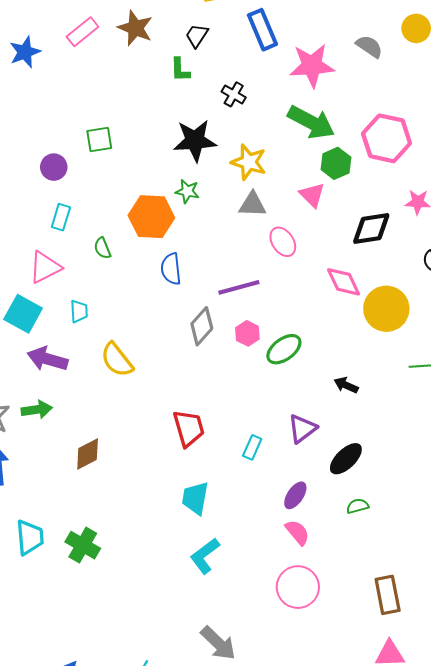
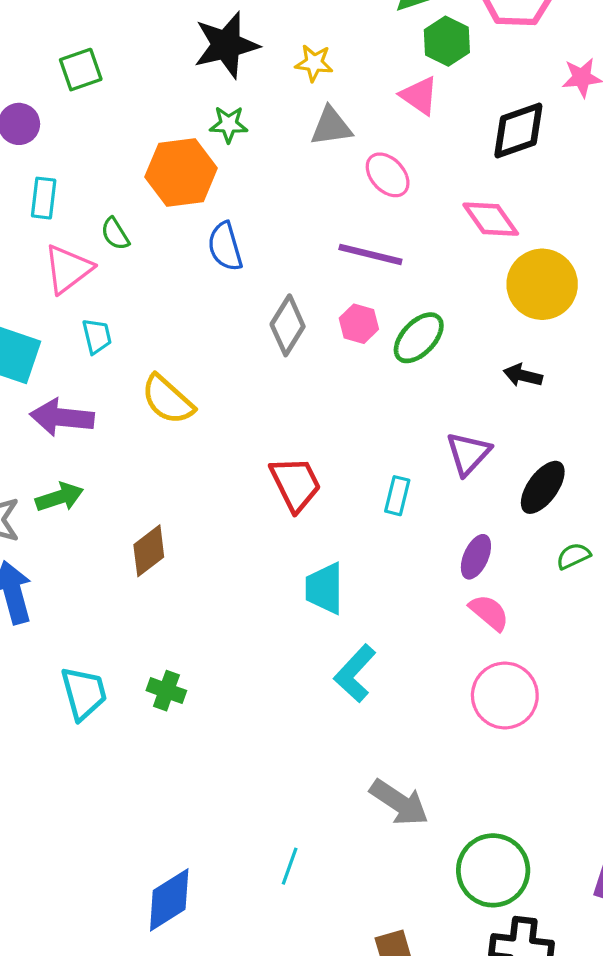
yellow star: (249, 162) -> (314, 63), size x0.7
pink triangle: (45, 267) -> (68, 269), moved
purple line: (239, 287) -> (370, 254), moved, turned 39
yellow circle: (386, 309) -> (542, 284), moved
green cross: (83, 545) -> (166, 691), size x0.7

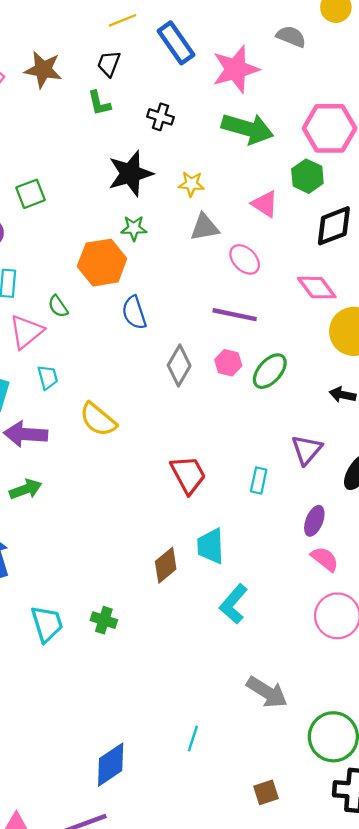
green hexagon: (447, 41) -> (307, 176), moved
brown diamond: (149, 551) -> (166, 565), moved

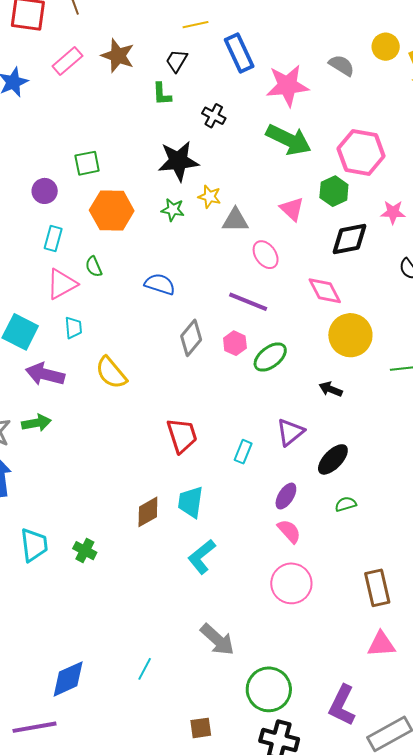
yellow star: (191, 184) -> (210, 197), moved
orange hexagon: (102, 263) -> (112, 211), moved
blue semicircle: (134, 313) -> (160, 284), turned 116

